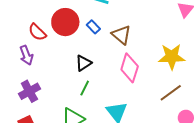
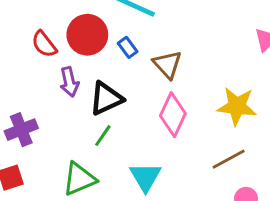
purple arrow: (26, 55) -> (69, 82), moved
black triangle: (83, 63) -> (106, 99), size x1.4

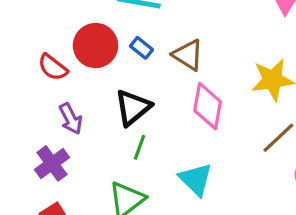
purple arrow: (69, 82) -> (71, 119), moved

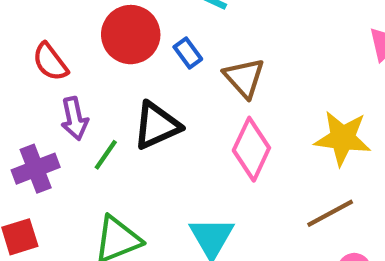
red semicircle: (53, 67) -> (50, 62), moved
green line: (140, 147) -> (106, 155), moved

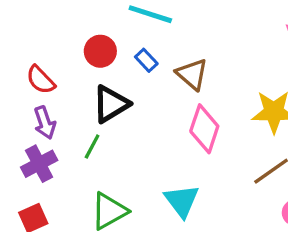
red circle: (131, 35) -> (100, 51), size x0.7
purple arrow: (74, 119) -> (45, 123), moved
black triangle: (157, 125) -> (111, 104), moved

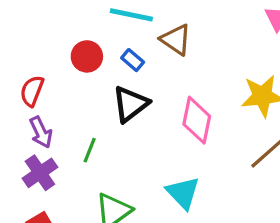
brown triangle: (192, 74) -> (176, 40), moved
red semicircle: (41, 80) -> (32, 91), turned 72
black triangle: (111, 104) -> (130, 104), moved

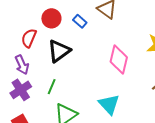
red semicircle: (32, 91) -> (29, 38), moved
black triangle: (130, 104) -> (59, 51), moved
green line: (90, 150) -> (52, 87), moved

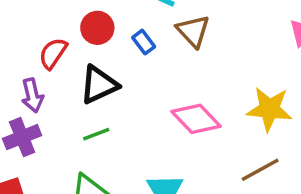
pink diamond: (119, 59) -> (196, 119), turned -68
green line: (52, 87) -> (96, 134), moved, turned 35

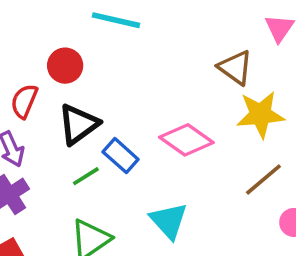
brown triangle: (193, 31) -> (235, 68), moved
blue rectangle: (144, 42) -> (121, 156), moved, size x1.4

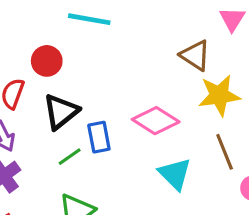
blue rectangle: (121, 156) -> (99, 137), turned 40
brown line: (263, 179) -> (225, 152), turned -69
cyan triangle: (169, 221) -> (175, 174), moved

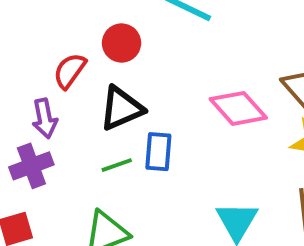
pink diamond: (156, 121) -> (238, 108), moved

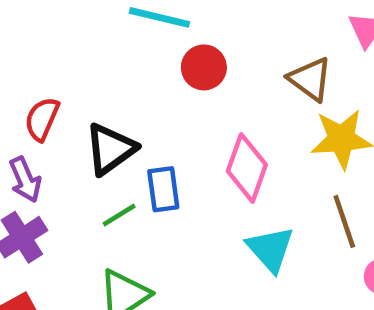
red circle: (122, 43) -> (204, 67), moved
pink diamond: (238, 108) -> (247, 168), moved, turned 74

